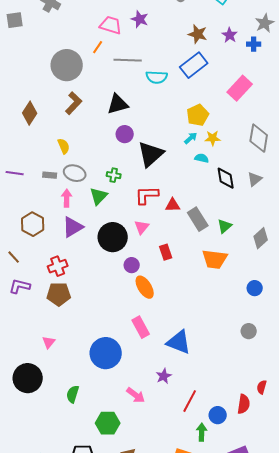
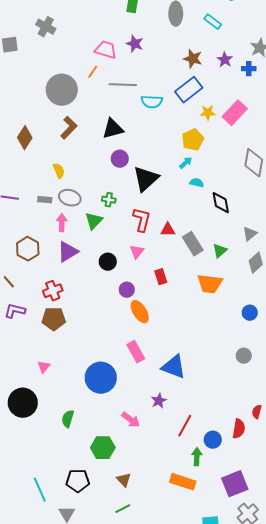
yellow star: (213, 138) -> (208, 113), moved
gray triangle: (255, 179) -> (250, 234), moved
red L-shape: (147, 195) -> (142, 220), turned 105
black circle: (113, 237) -> (108, 262), size x0.6

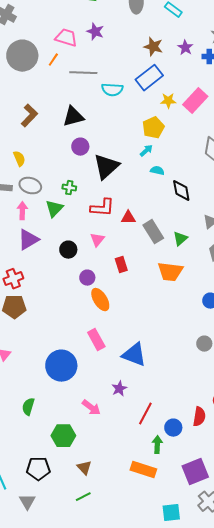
gray circle: (62, 90) -> (22, 56), moved
red L-shape: (142, 220) -> (102, 208), turned 80

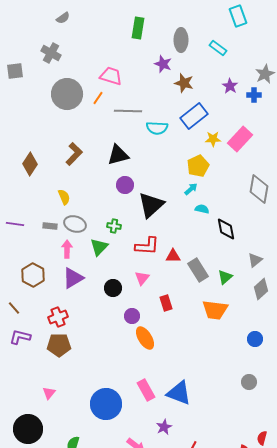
purple star: (95, 32) -> (163, 64), moved
brown star: (153, 47) -> (184, 83), moved
pink rectangle: (96, 340) -> (146, 390), moved

